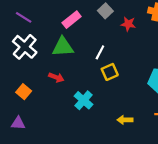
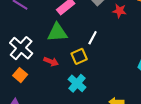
white cross: (25, 47) -> (21, 48), moved
yellow square: (110, 72) -> (79, 56), moved

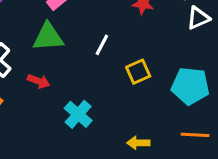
yellow square: (79, 56) -> (138, 72), moved

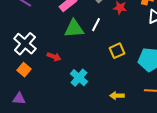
green triangle: (48, 37) -> (74, 29), moved
white line: (102, 45) -> (96, 25), moved

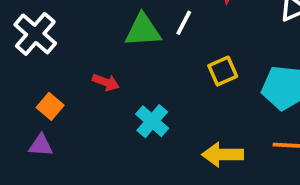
white cross: (25, 44) -> (35, 34), moved
yellow arrow: (117, 96) -> (223, 155), size x1.5
purple triangle: (19, 99) -> (41, 145), moved

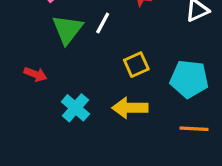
green triangle: (143, 30) -> (67, 29), turned -48
yellow arrow: (223, 155) -> (130, 108), moved

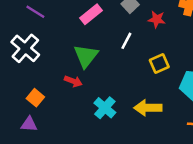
green triangle: (67, 29) -> (86, 56), moved
yellow square: (136, 65) -> (159, 64), moved

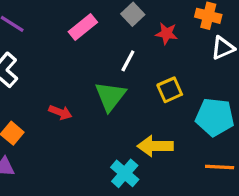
green triangle: (86, 56) -> (110, 96), moved
cyan cross: (105, 108) -> (125, 173), moved

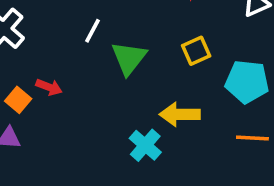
white line: (128, 61) -> (93, 31), moved
red arrow: (60, 112) -> (49, 87), moved

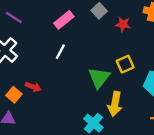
green triangle: (129, 58) -> (99, 78), moved
yellow arrow: (180, 114) -> (115, 104), turned -80

